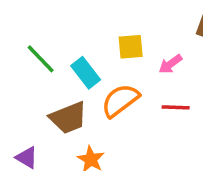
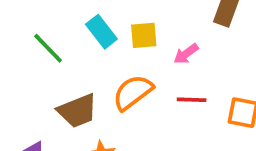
cyan rectangle: (86, 73) -> (101, 32), moved

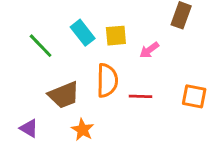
orange semicircle: (133, 92) -> (107, 80), turned 128
red line: (192, 100) -> (141, 96), moved

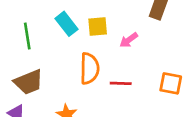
green line: (41, 46) -> (27, 36), turned 35
brown trapezoid: (64, 95) -> (29, 82), moved

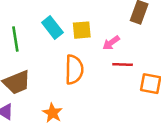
red line: (121, 83) -> (123, 64), moved

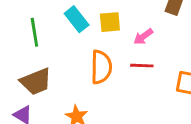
red line: (123, 64) -> (142, 66), moved

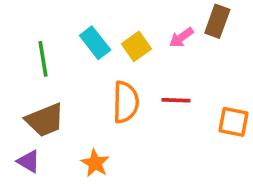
yellow square: (110, 22) -> (136, 46), turned -30
pink arrow: (143, 37) -> (181, 37), moved

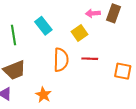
pink arrow: (181, 37) -> (93, 13), moved, turned 32
yellow square: (136, 46) -> (79, 33), moved

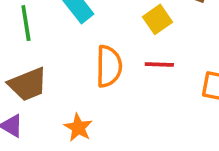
yellow square: (79, 33) -> (157, 19), moved

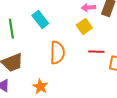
red line: (159, 65) -> (96, 52), moved

